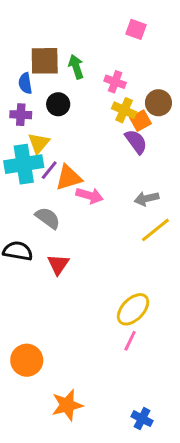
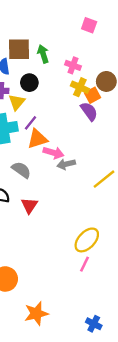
yellow triangle: (39, 143) -> (17, 102), moved
purple line: (49, 170) -> (31, 123), moved
gray arrow: (146, 199) -> (66, 164), moved

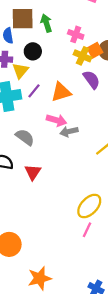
orange square: (93, 95) -> (95, 50), moved
orange triangle: (37, 139) -> (61, 92), moved

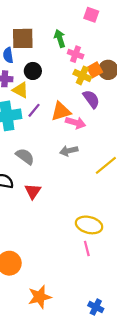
green arrow: (46, 23) -> (60, 38), moved
yellow triangle: (20, 71) -> (20, 90), turned -42
pink arrow: (57, 120) -> (76, 123), moved
yellow ellipse: (89, 206) -> (89, 225), turned 60
pink line: (87, 230) -> (87, 249), turned -40

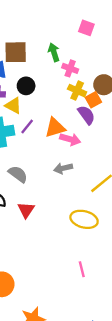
orange square: (95, 70) -> (93, 100), moved
yellow ellipse: (89, 225) -> (84, 219), moved

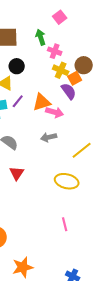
pink square: (86, 28) -> (60, 17), moved, turned 32

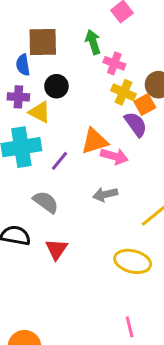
purple line: (18, 101) -> (59, 161), moved

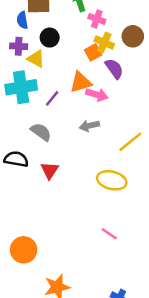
orange square: (145, 104) -> (93, 52), moved
pink line: (130, 327) -> (109, 234), turned -42

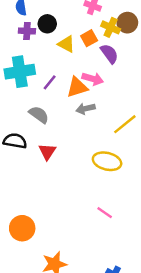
yellow cross: (104, 43) -> (111, 27), moved
purple cross: (19, 46) -> (27, 31), moved
yellow triangle: (36, 59) -> (66, 44), moved
orange triangle: (81, 82) -> (77, 87), moved

